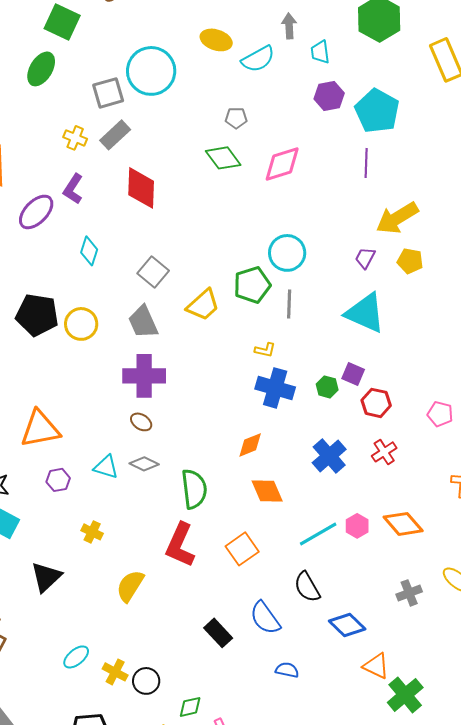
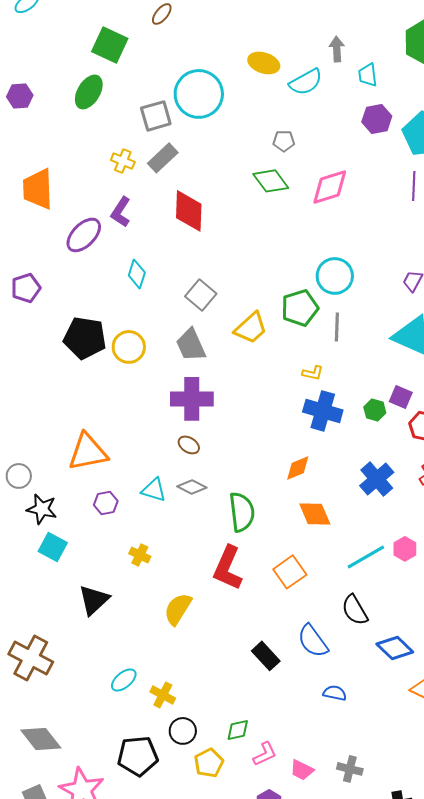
black circle: (146, 681) -> (183, 731), moved

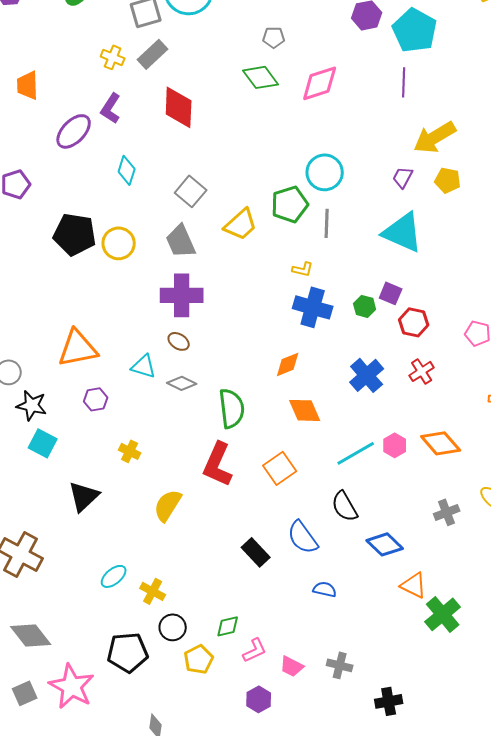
orange trapezoid: (38, 189) -> (28, 85), size x0.7
cyan triangle: (154, 490) -> (144, 366), moved

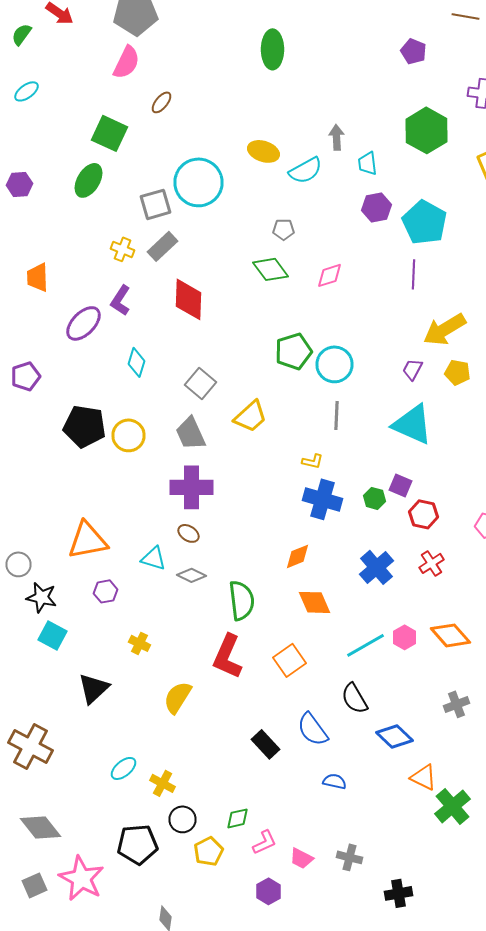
pink diamond: (320, 83) -> (330, 275), size x0.7
green pentagon: (290, 204) -> (294, 351), moved

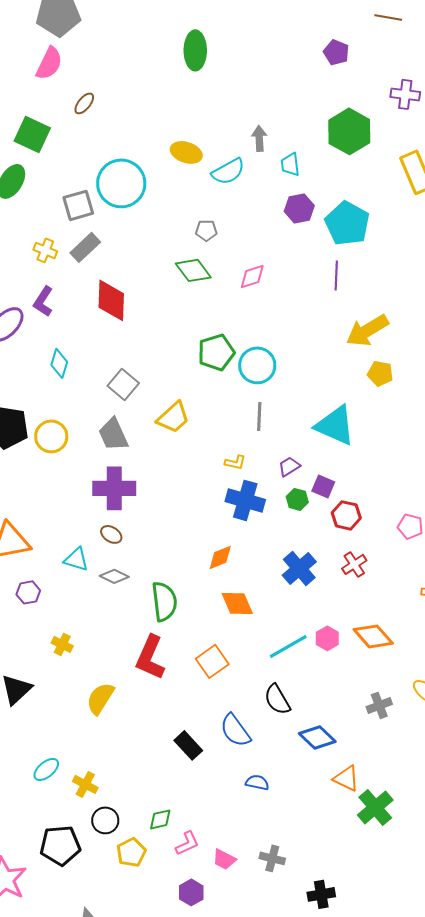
purple trapezoid: (412, 369) -> (289, 466), moved, turned 30

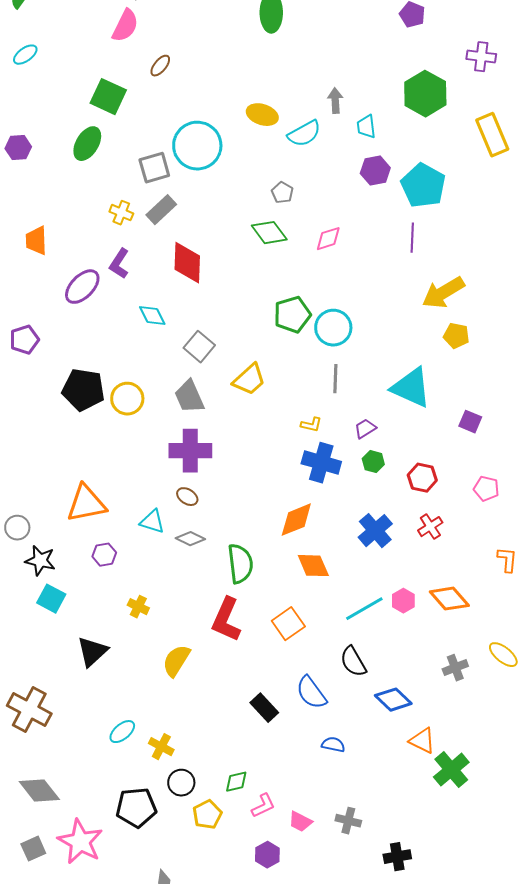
gray pentagon: (206, 230) -> (282, 193), turned 30
cyan diamond: (59, 363) -> (152, 316), moved, turned -44
purple square: (323, 486) -> (470, 422), moved
orange diamond: (220, 557) -> (296, 520), size x1.4

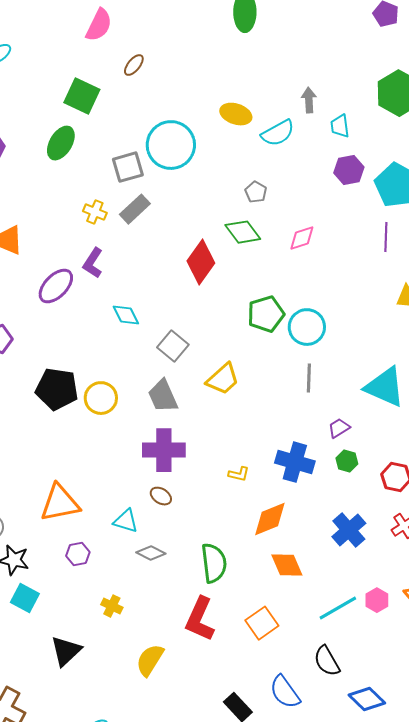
red diamond: (187, 263) -> (201, 262), moved, turned 33
yellow L-shape: (311, 425) -> (239, 474), moved
gray diamond: (190, 539) -> (151, 553), moved

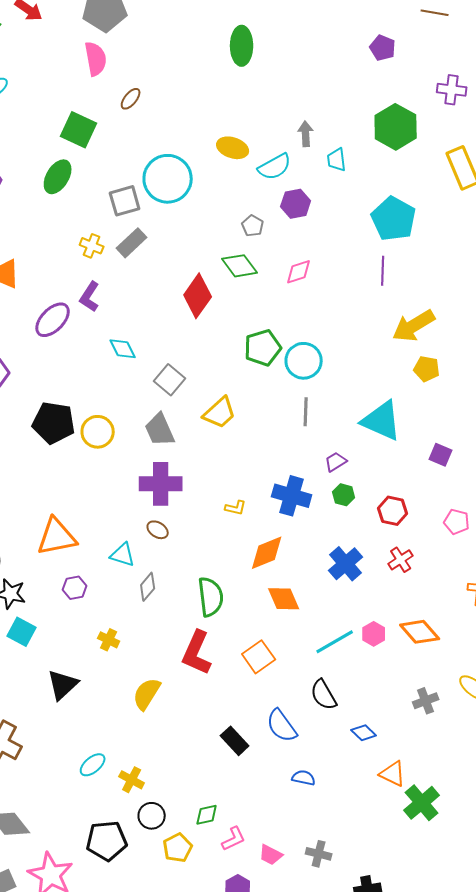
pink semicircle: (99, 25) -> (96, 59), turned -36
purple hexagon: (349, 170) -> (296, 204), moved
gray diamond: (151, 553) -> (148, 587), turned -76
blue diamond: (367, 699) -> (364, 733), size x0.7

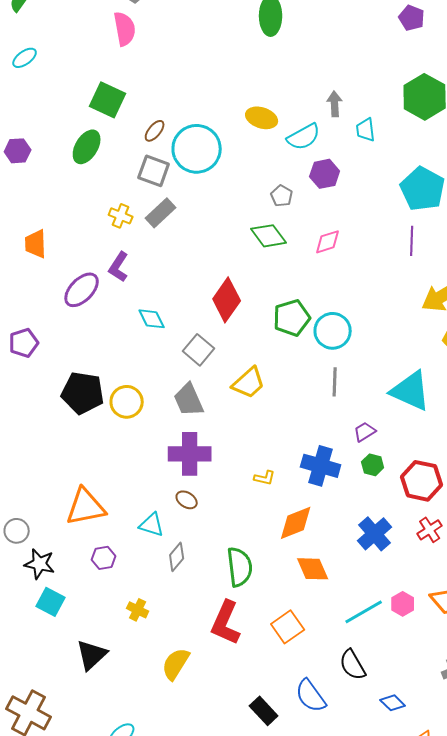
brown ellipse: (131, 99) -> (155, 131), moved
gray square: (125, 201) -> (154, 171), turned 36
red diamond: (198, 296) -> (227, 300), moved
red hexagon: (393, 511) -> (422, 481), size x1.4

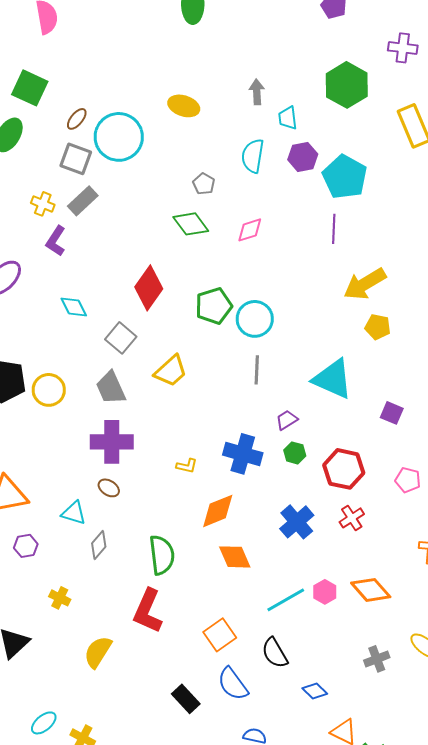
cyan semicircle: (304, 137) -> (253, 156), moved, turned 128
purple hexagon: (325, 174) -> (303, 157), moved
purple L-shape: (119, 267) -> (56, 241), moved
orange square: (288, 627) -> (220, 635), moved

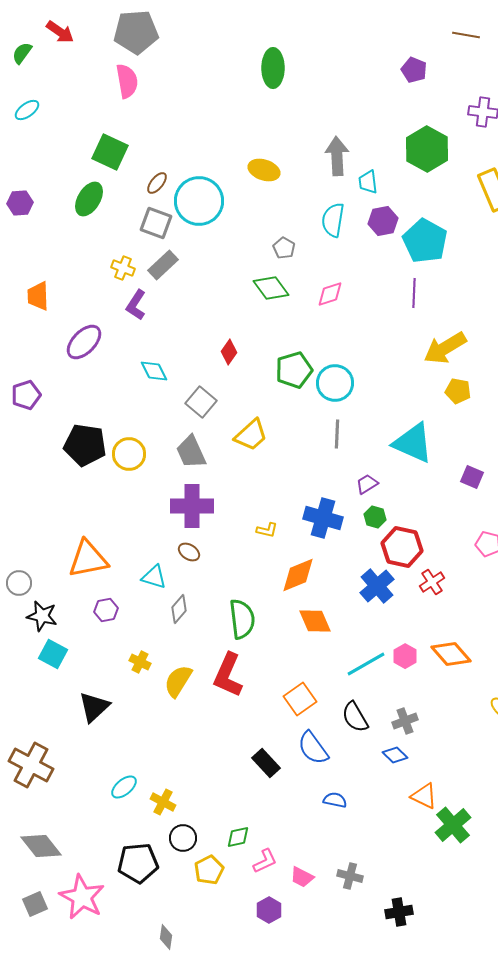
gray arrow: (257, 92) -> (337, 156), size x1.5
red diamond: (149, 288) -> (229, 352), size x0.6
red hexagon: (344, 469) -> (402, 547), moved
yellow semicircle: (98, 652) -> (178, 681), moved
gray cross: (377, 659) -> (405, 721), moved

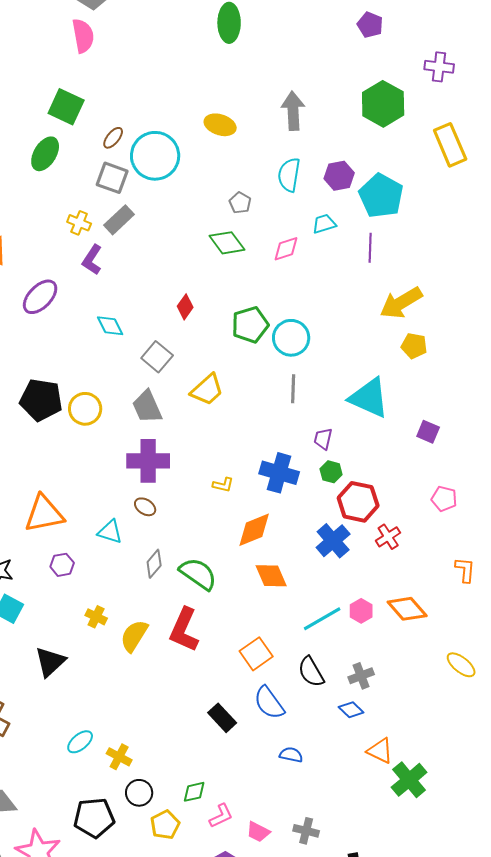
cyan trapezoid: (368, 182) -> (324, 224), moved, turned 80
purple trapezoid: (367, 484) -> (323, 439), turned -45
gray diamond: (179, 609) -> (154, 564), moved
green semicircle: (242, 619) -> (198, 574), turned -48

